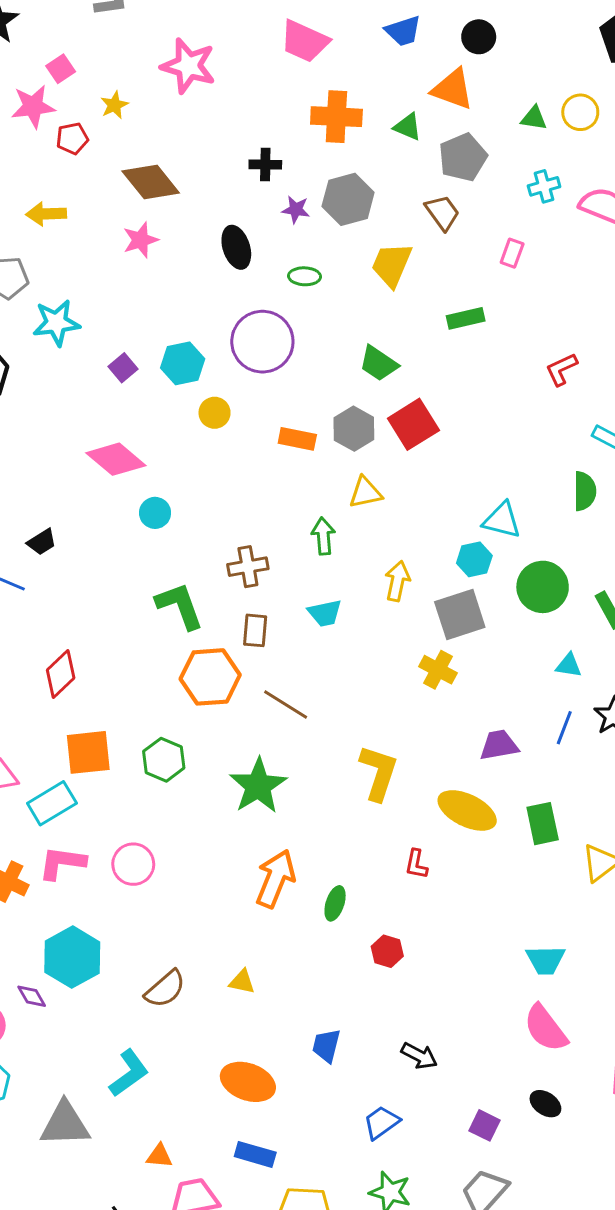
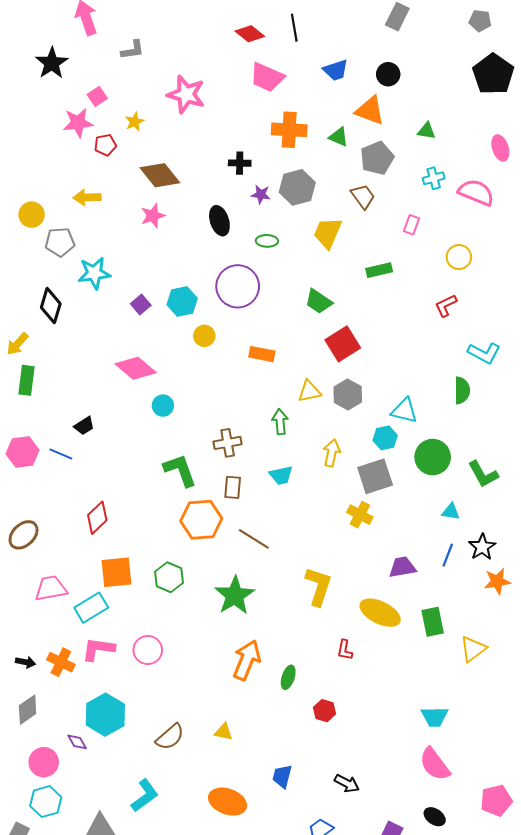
yellow circle: (580, 112) -> (459, 257), moved
gray hexagon: (354, 429) -> (348, 394), moved

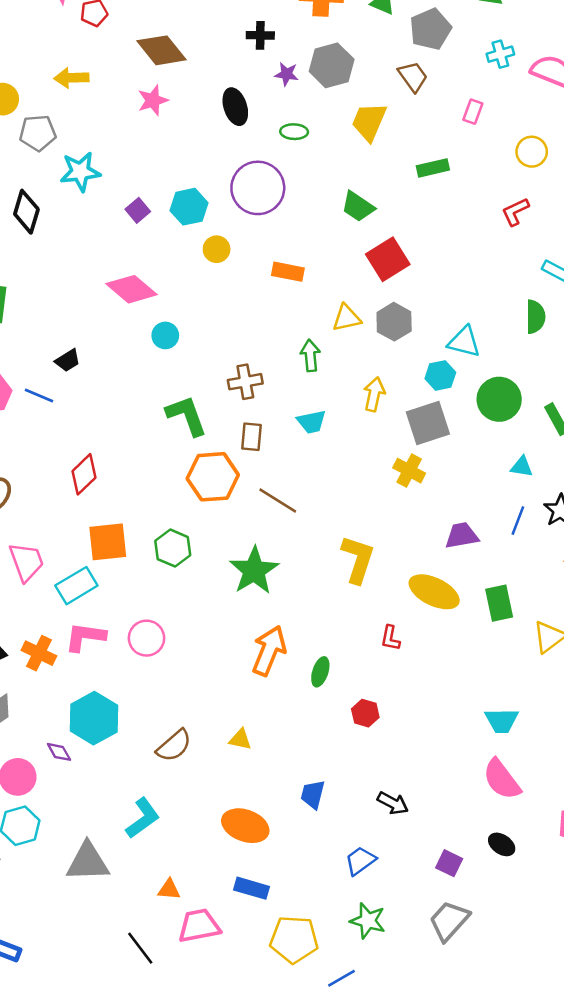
pink trapezoid: (51, 588) -> (26, 562), turned 80

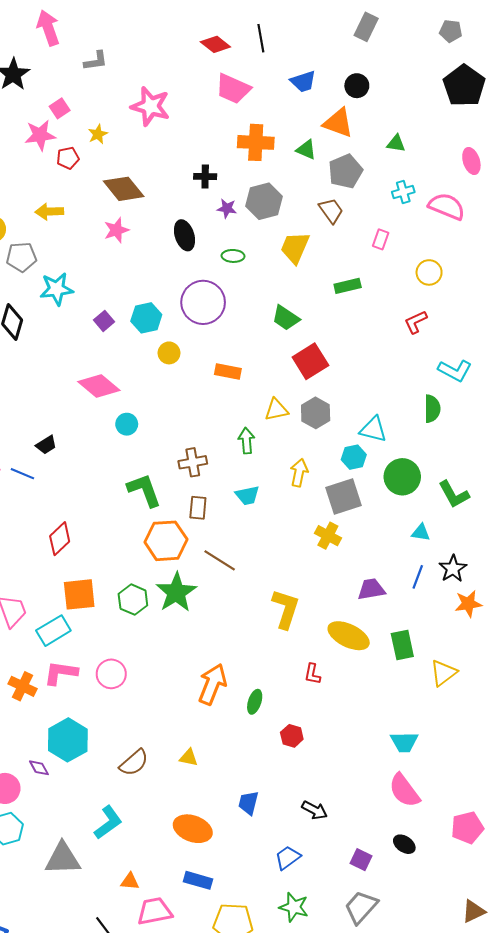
green star: (254, 571) -> (176, 592), moved

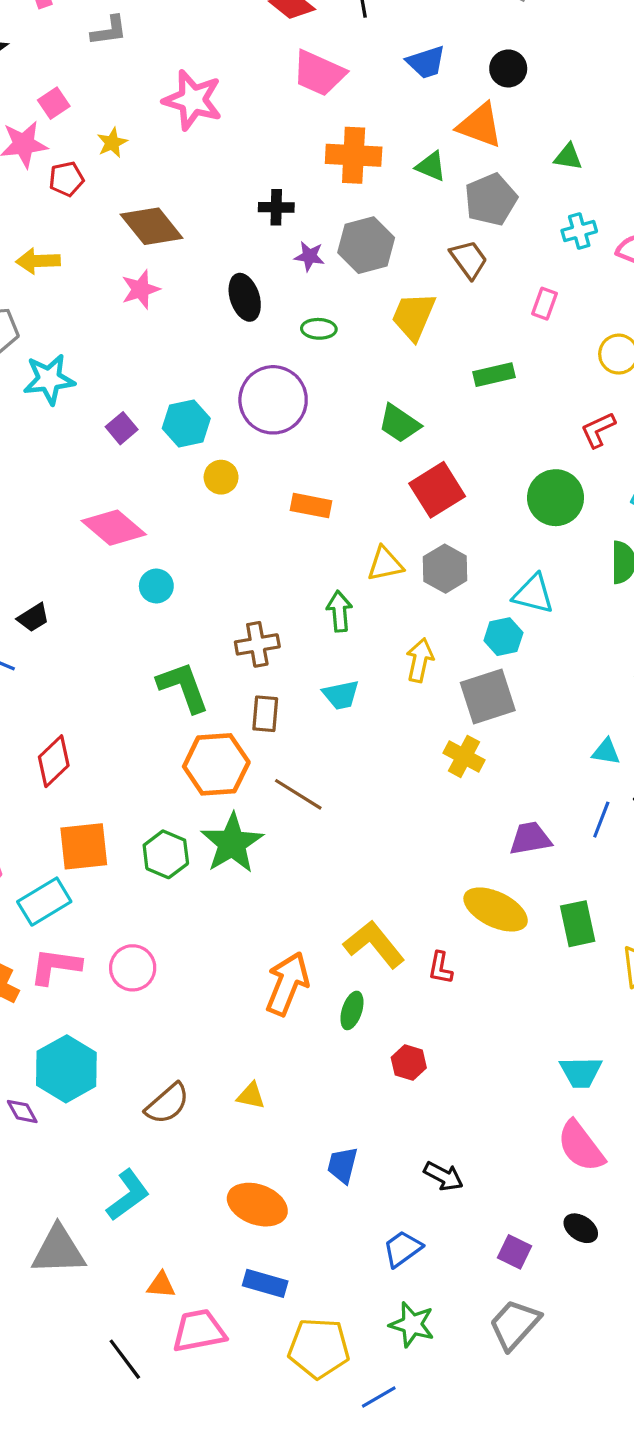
green circle: (402, 477) -> (556, 498), moved
yellow L-shape: (286, 609) -> (374, 944), moved, turned -57

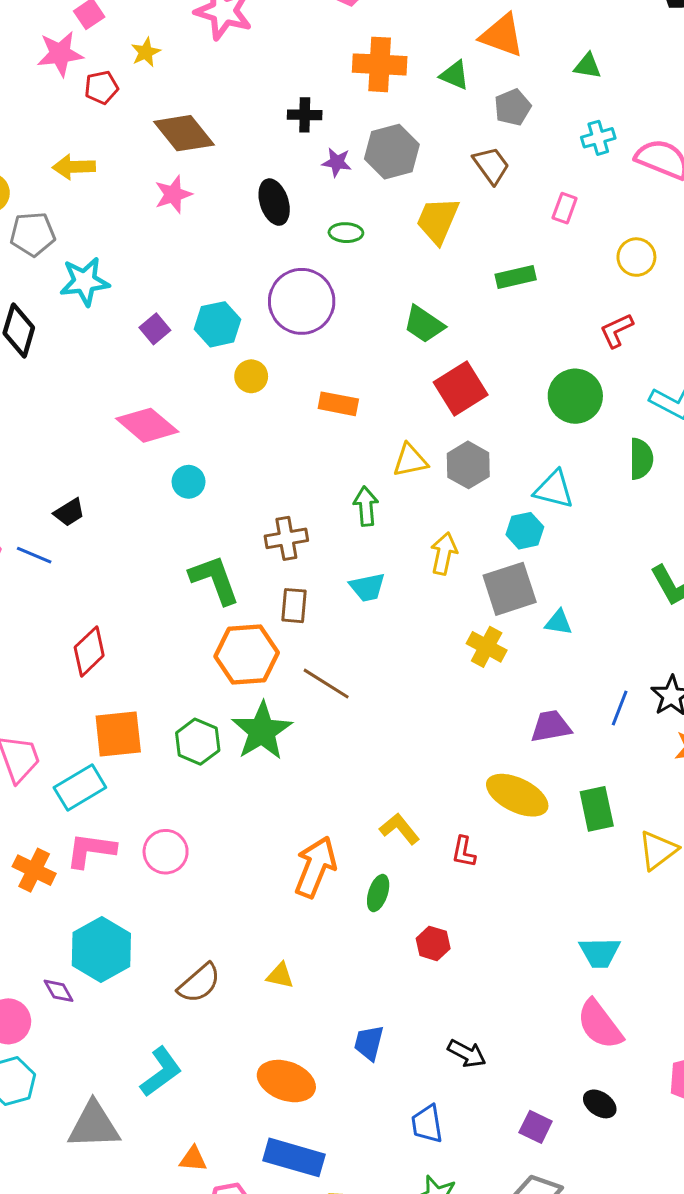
gray pentagon: (491, 199) -> (513, 107), size x0.7
cyan triangle: (606, 752) -> (558, 622), moved
yellow L-shape: (374, 944) -> (399, 829), size x0.7
blue trapezoid: (402, 1249) -> (427, 1124), turned -63
blue rectangle: (265, 1283) -> (294, 1157), size x1.4

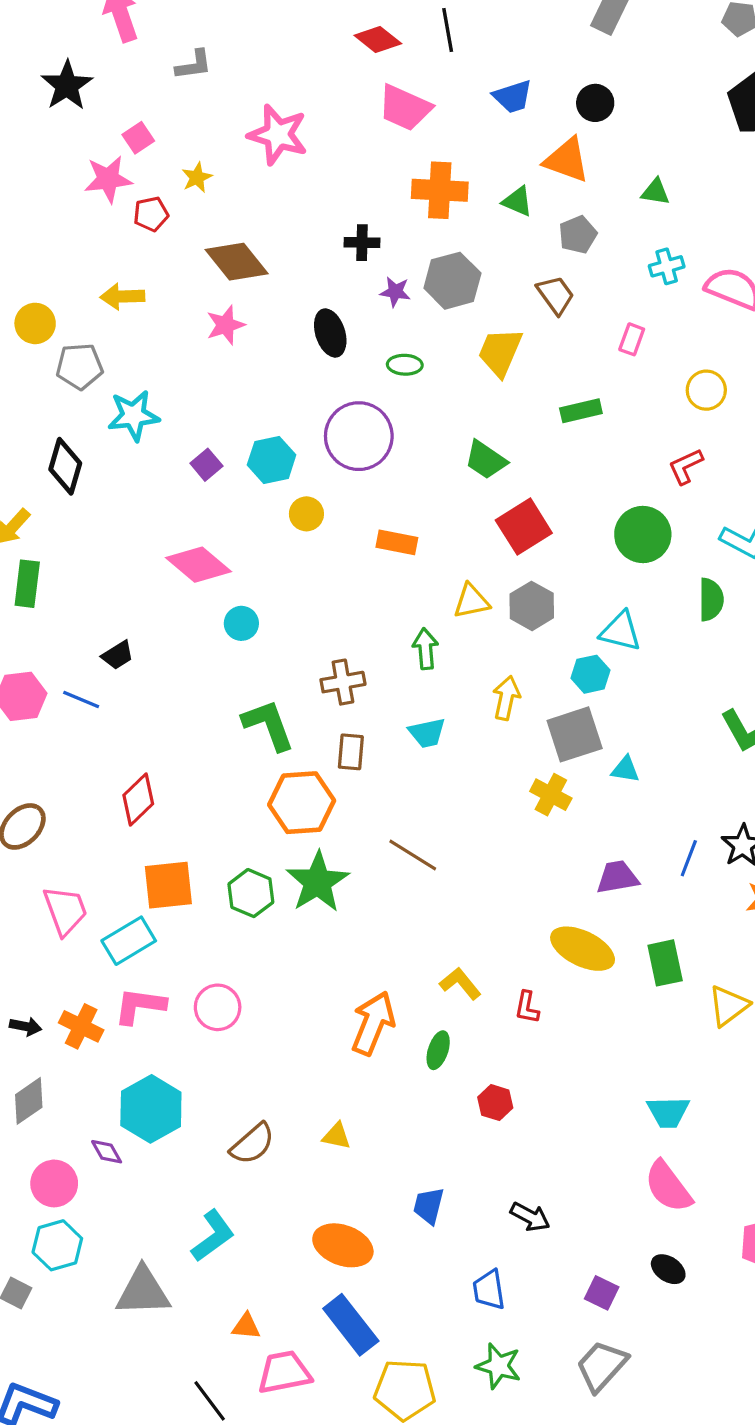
brown line: (326, 684) -> (413, 855), moved
blue rectangle: (294, 1157) -> (351, 1325), turned 36

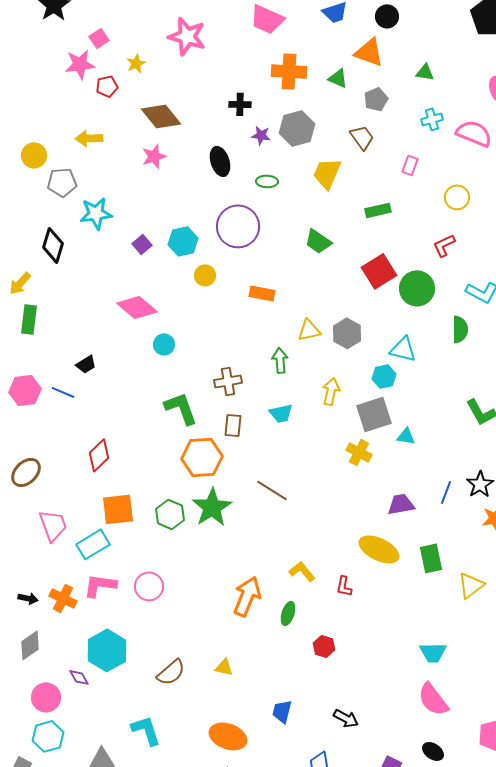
red square: (524, 527) -> (379, 271), moved
cyan L-shape: (213, 1236) -> (146, 730), turned -72

